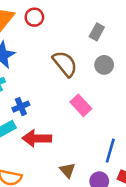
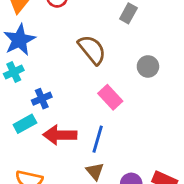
gray circle: (104, 65) -> (148, 66), moved
blue line: (110, 151) -> (98, 139), moved

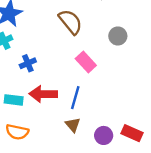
cyan rectangle: (25, 124) -> (14, 100), moved, turned 36

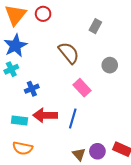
brown triangle: (73, 125) -> (79, 154), moved

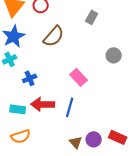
brown semicircle: (69, 53) -> (54, 36), moved, turned 80
gray circle: (110, 65) -> (114, 55), moved
orange semicircle: (23, 148) -> (21, 136), turned -30

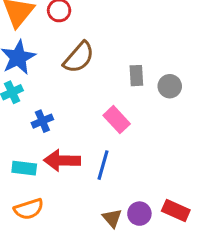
gray rectangle: (92, 17) -> (136, 76), moved, turned -32

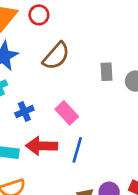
pink rectangle: (117, 120) -> (67, 113), moved

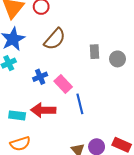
blue cross: (24, 112) -> (40, 77), moved
blue line: (77, 150) -> (80, 104), moved, turned -30

